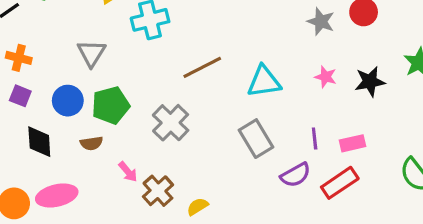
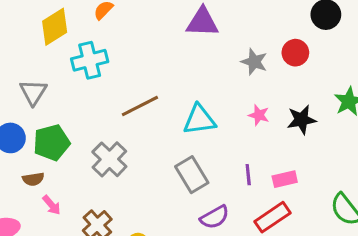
pink arrow: (128, 172) -> (52, 205), moved
purple semicircle: (296, 175) -> (215, 217), moved

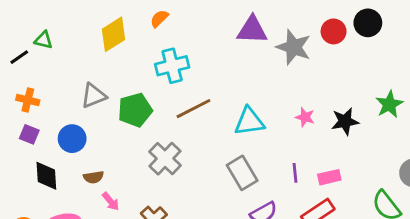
red circle: (295, 53) -> (334, 31), moved
cyan cross: (90, 60) -> (172, 66), moved
gray star: (254, 62) -> (294, 47), moved, size x1.4
gray triangle: (33, 92) -> (94, 96), turned 36
green pentagon: (52, 143) -> (135, 110), moved

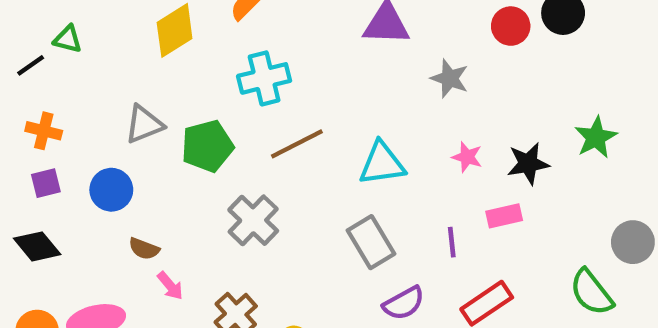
gray star: (294, 47) -> (450, 78), moved, size x0.7
purple square: (29, 134) -> (46, 183), turned -36
black diamond: (46, 176) -> (37, 246), moved, turned -36
brown semicircle: (94, 177) -> (144, 249), turned 30
pink rectangle: (329, 177) -> (504, 216), moved

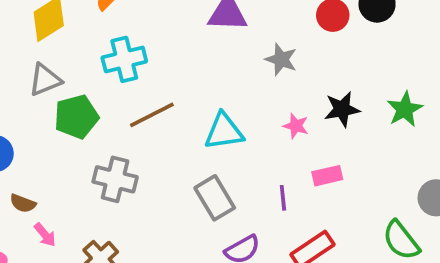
gray triangle: (144, 124) -> (45, 80), moved
black star: (528, 164) -> (342, 109), moved
gray cross: (253, 220) -> (115, 179), turned -30

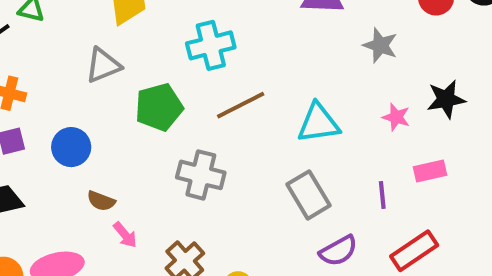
gray triangle: (45, 80) -> (103, 65), moved

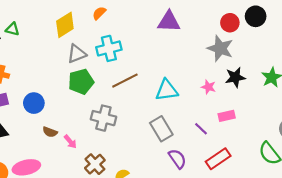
gray star: (380, 45) -> (220, 48), moved, size x1.4
gray triangle: (103, 65) -> (77, 54), moved
purple line: (382, 195) -> (201, 129), turned -40
pink arrow: (125, 235) -> (70, 142), moved
purple semicircle: (338, 251) -> (177, 159), turned -96

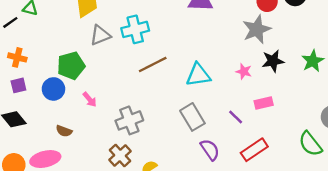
gray star: (220, 48) -> (257, 29), turned 30
green pentagon: (81, 82) -> (71, 66), moved
gray cross: (103, 118) -> (129, 120), moved, turned -35
brown semicircle: (50, 132) -> (64, 131), moved
pink arrow: (70, 142) -> (90, 99), moved

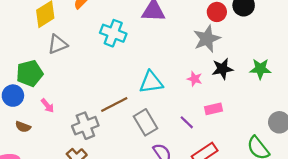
cyan cross: (135, 29) -> (113, 33), moved, turned 35
green star: (313, 61) -> (260, 69), turned 30
brown line: (153, 64) -> (114, 104), moved
brown semicircle: (64, 131) -> (23, 127), moved

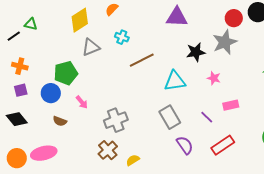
cyan cross: (113, 33) -> (122, 37), moved, size x0.6
black star: (222, 69) -> (196, 52), moved
brown line: (114, 104) -> (142, 60), moved

